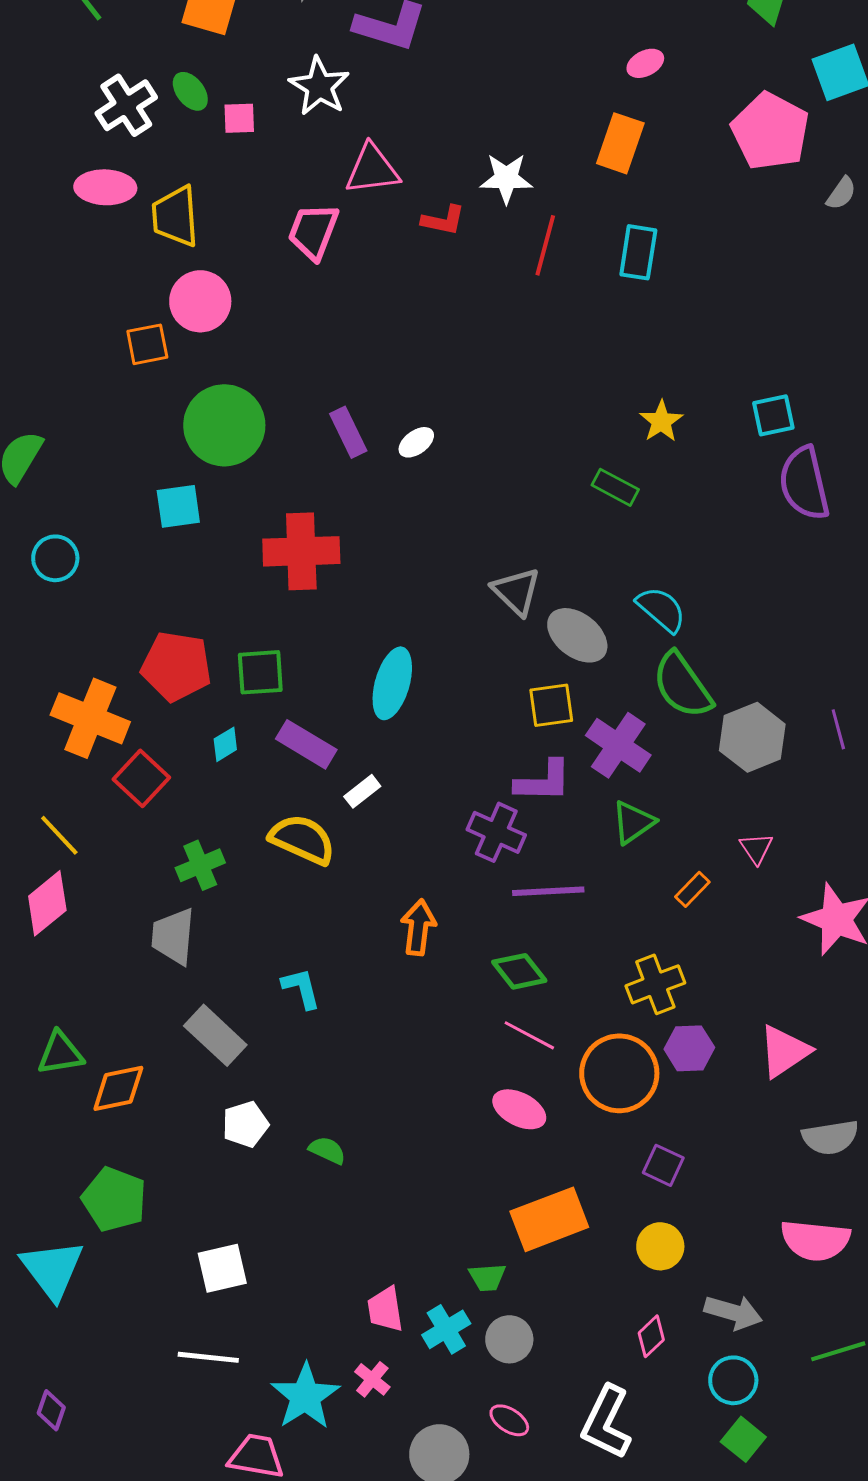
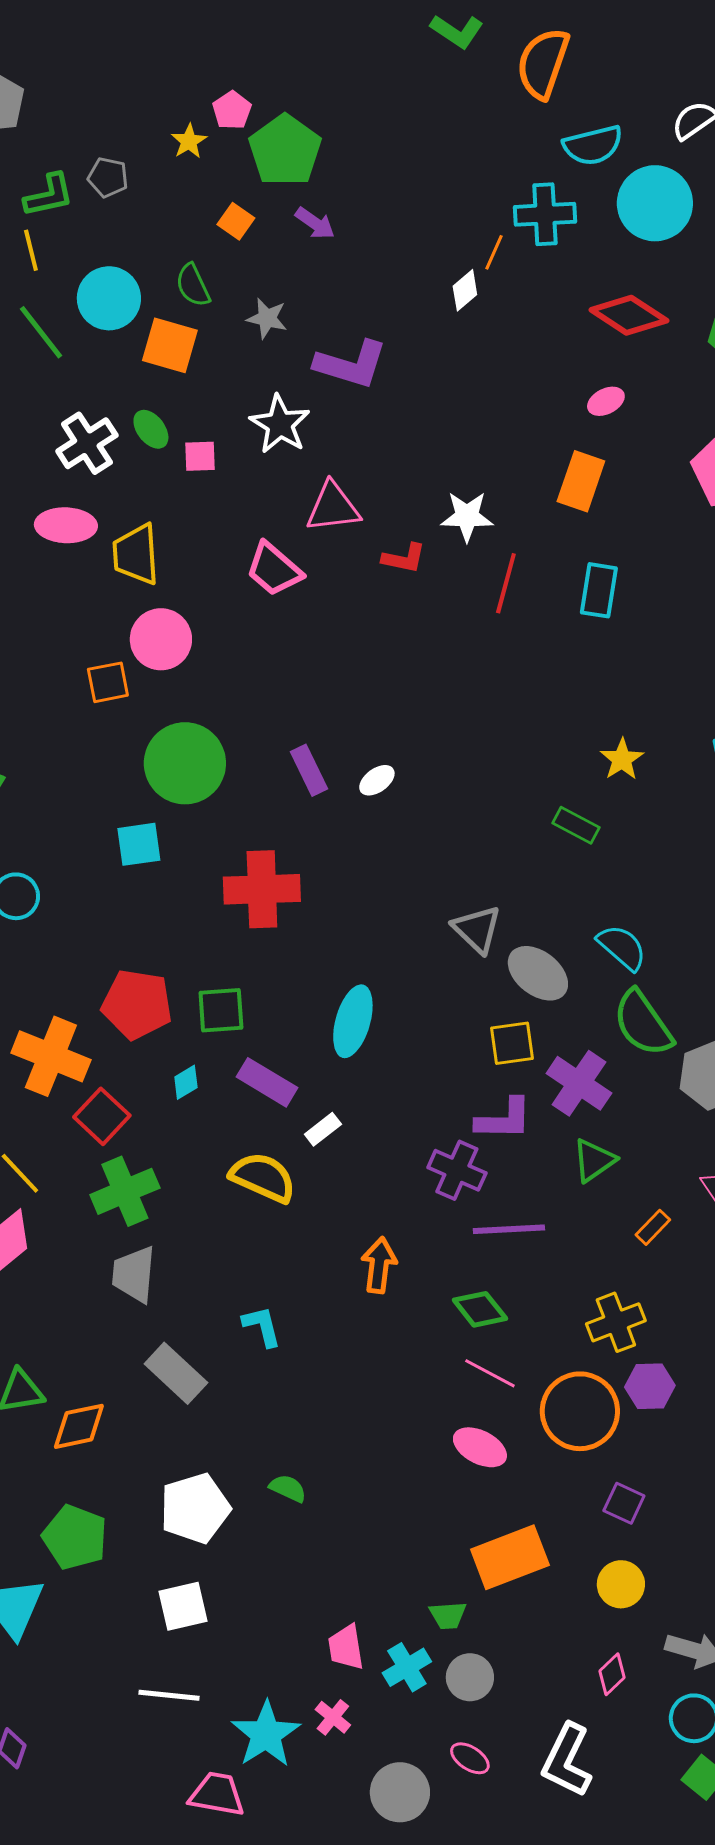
pink trapezoid: (313, 231) -> (274, 569), turned -70
green cross: (200, 865) -> (125, 1191), moved, size x1.4
white pentagon: (245, 1124) -> (195, 1508), moved, size x1.5

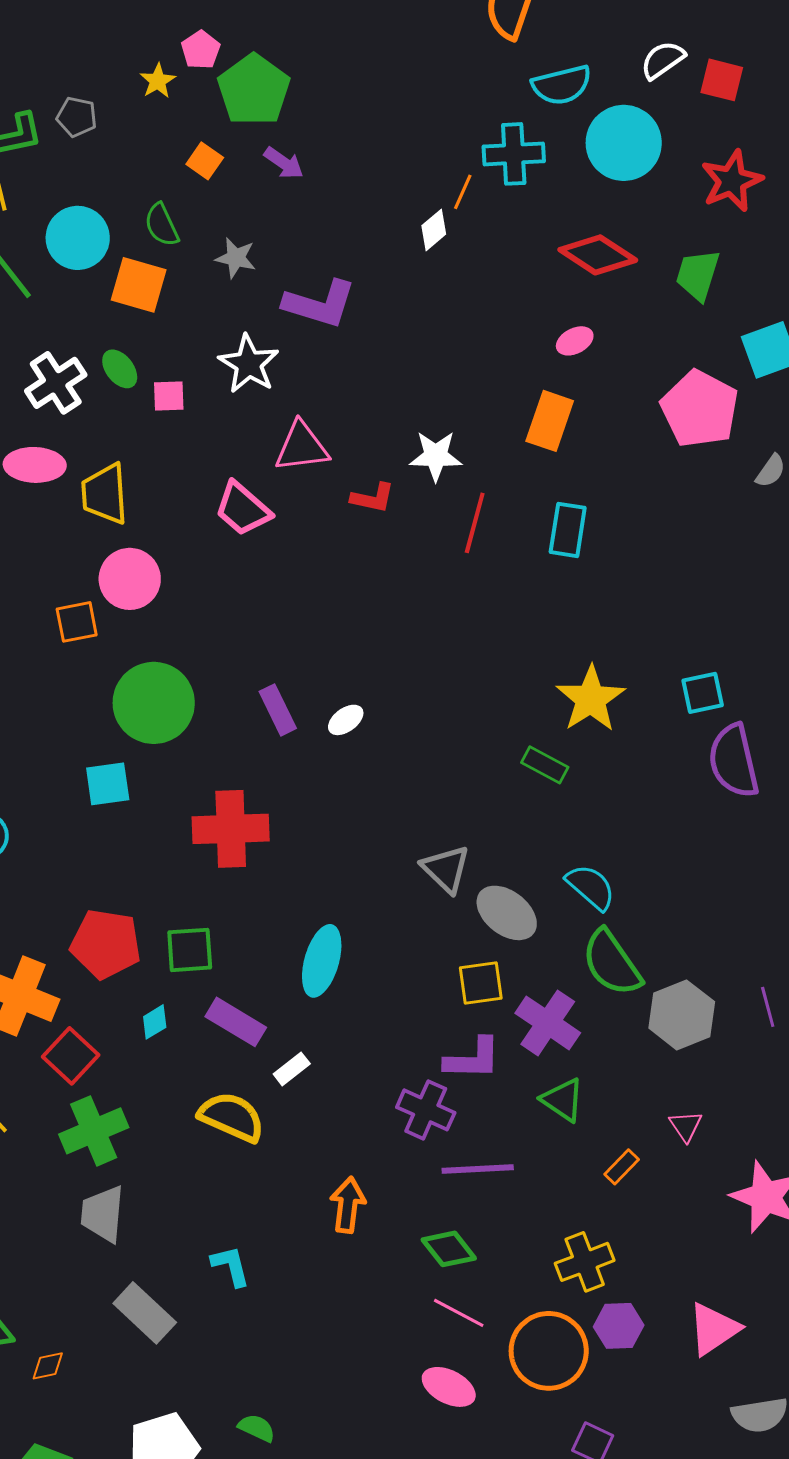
yellow star: (622, 759) -> (591, 699), size x1.6
green triangle: (594, 1160) -> (563, 1100), turned -51
orange diamond: (79, 1426) -> (48, 1366), size x0.6

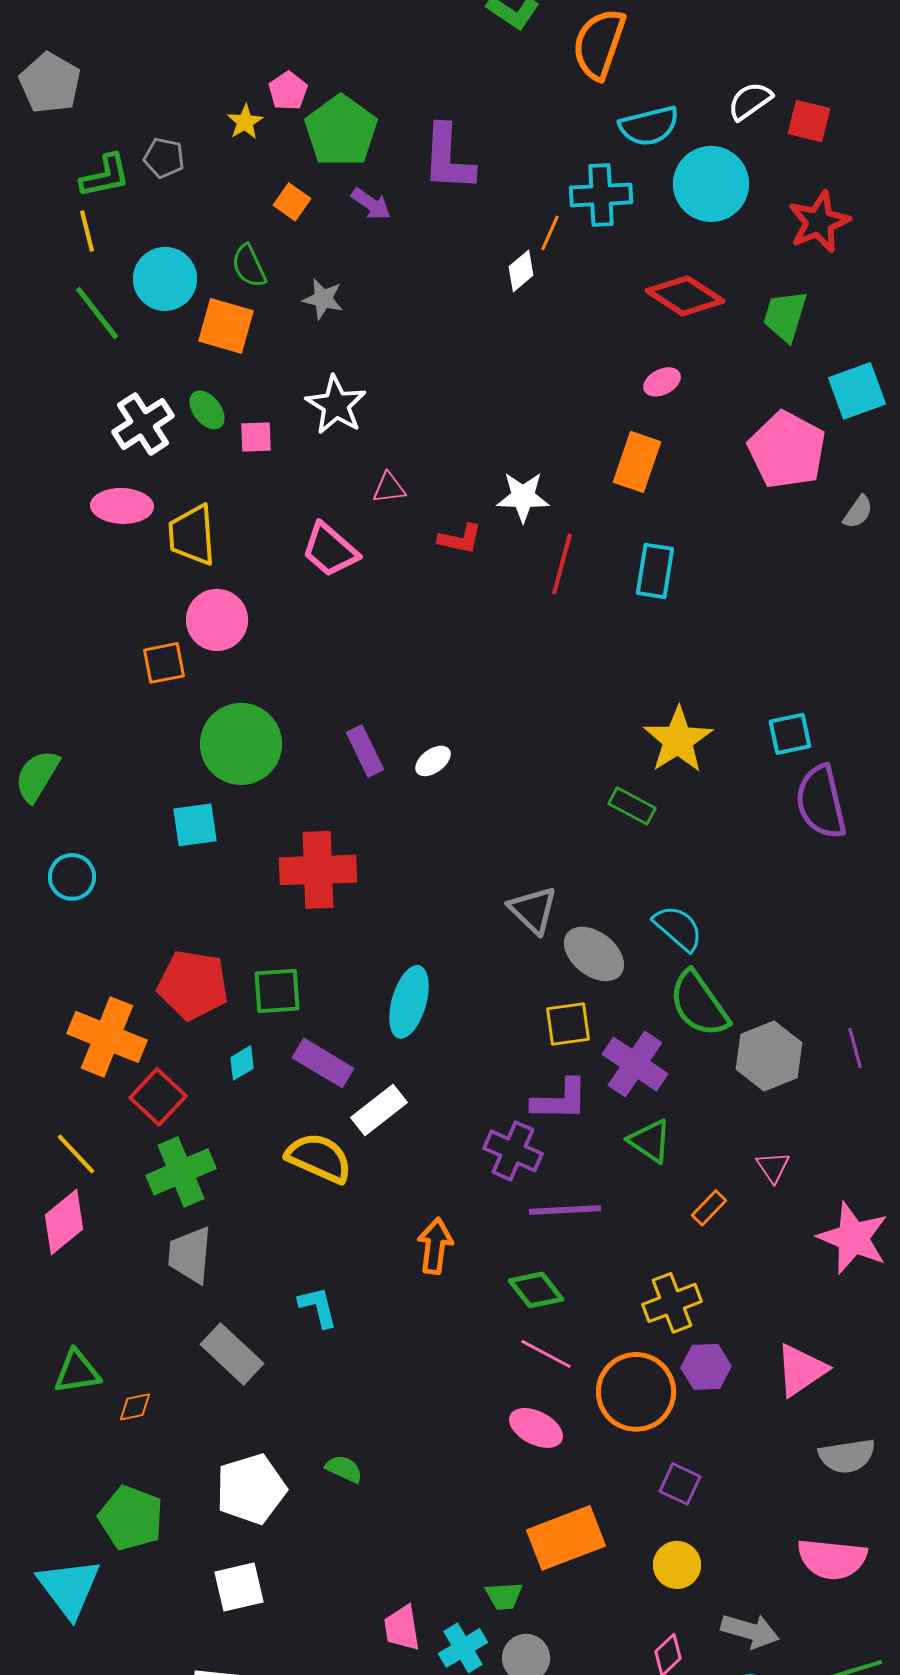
purple L-shape: (320, 304) -> (448, 158), moved, turned 76
pink triangle: (302, 447) -> (389, 488), size x0.6
white rectangle: (292, 1069) -> (379, 1110), size x1.5

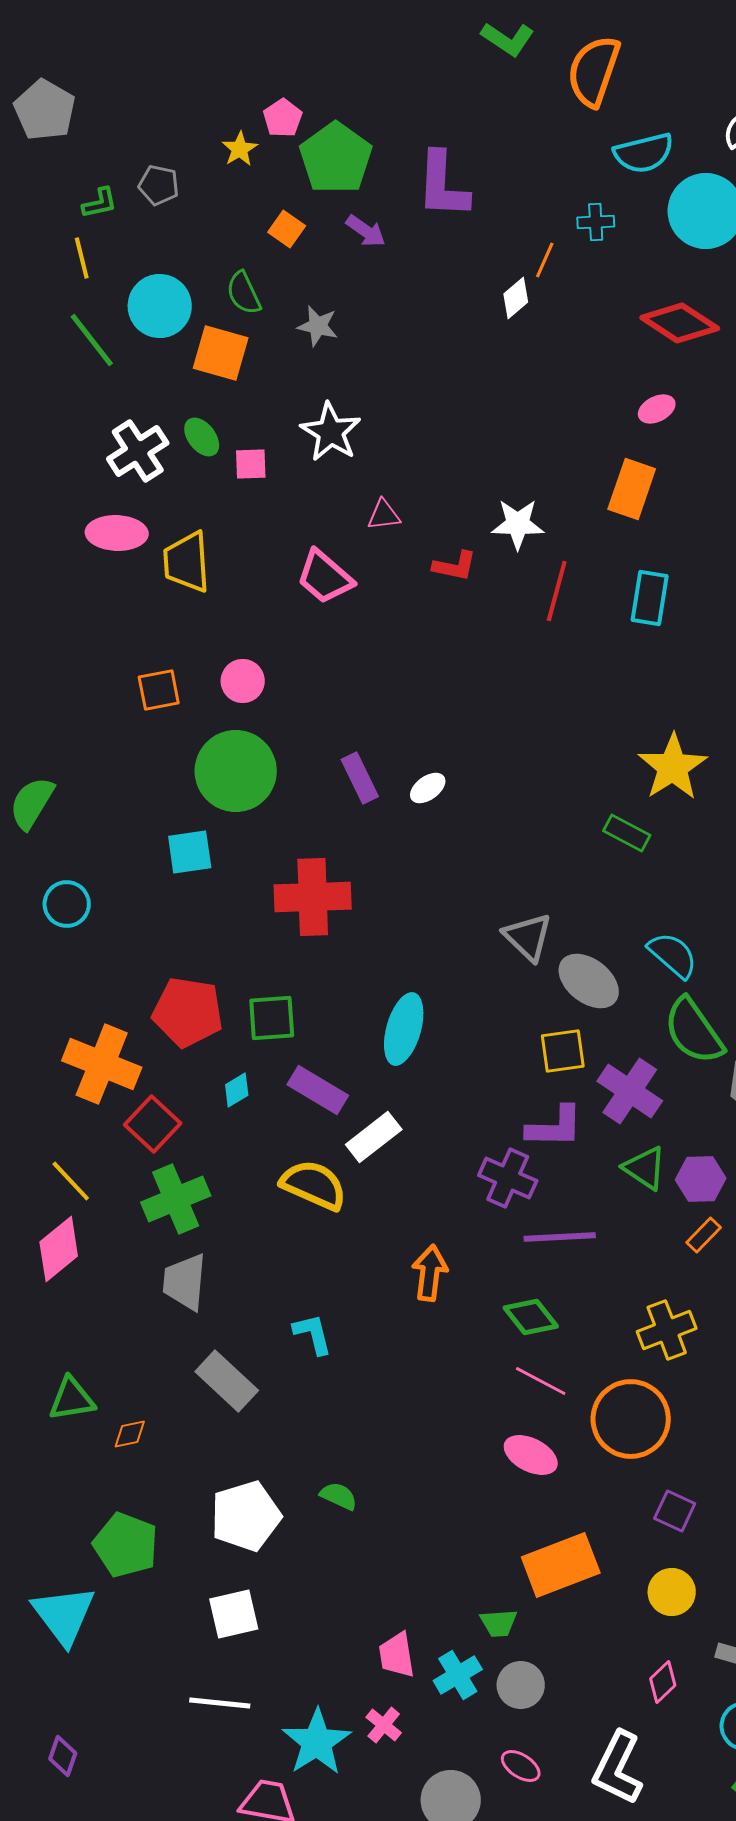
green L-shape: (105, 176) -> (100, 203), size x0.7
cyan cross: (601, 195) -> (596, 222), size x0.6
pink circle: (217, 620) -> (243, 681), moved, size x0.7
purple hexagon: (706, 1367) -> (701, 1179), moved

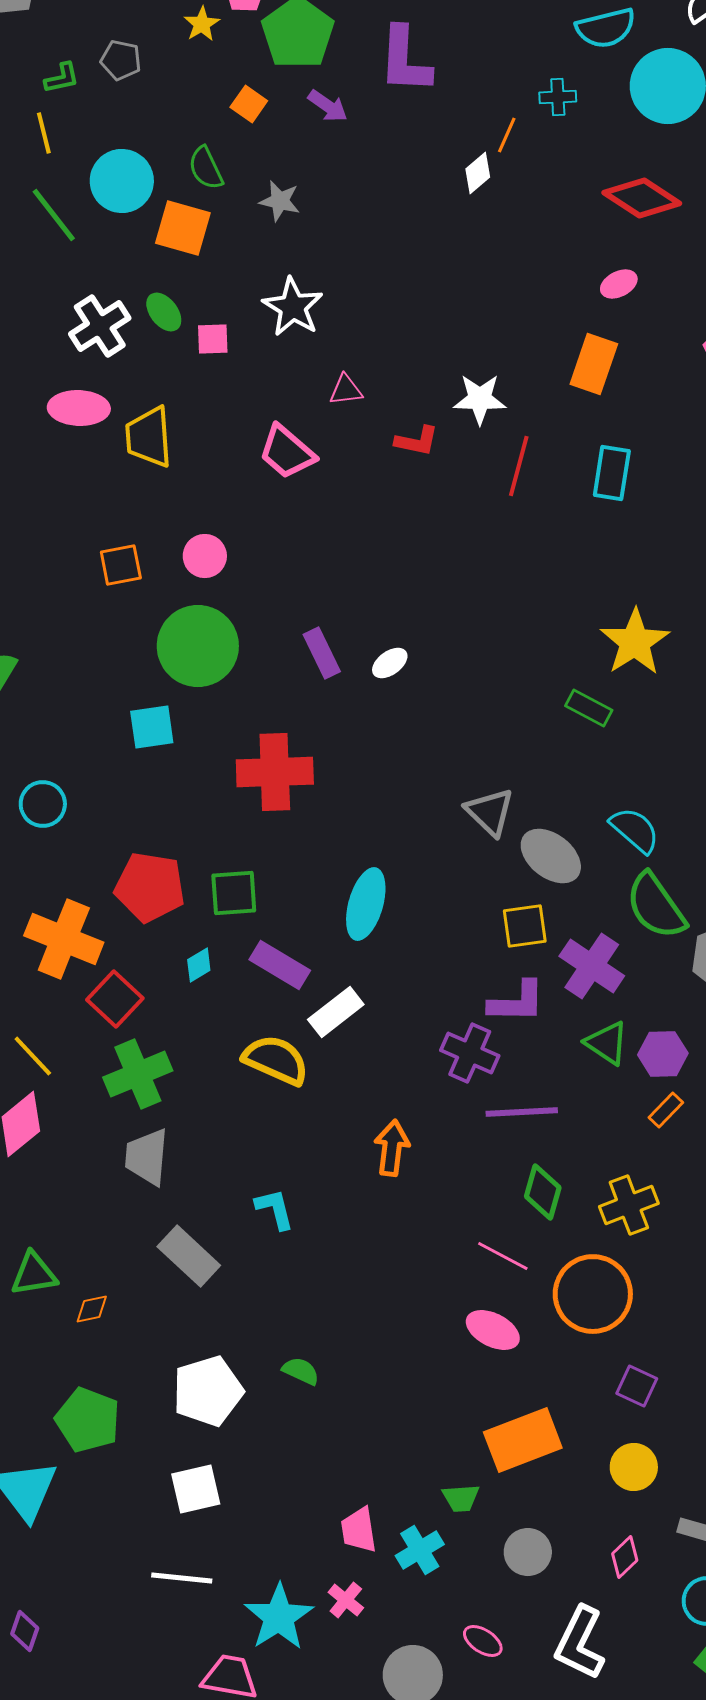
cyan circle: (67, 904) -> (43, 804), moved
green diamond: (531, 1317) -> (543, 1192), moved, turned 54
gray circle: (521, 1685) -> (528, 1552), moved

